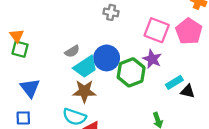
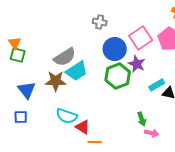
pink square: (157, 30) -> (141, 38), turned 35
gray semicircle: (72, 51) -> (65, 57), size x1.6
blue circle: (107, 58) -> (115, 49), moved
brown star: (84, 91) -> (56, 81), moved

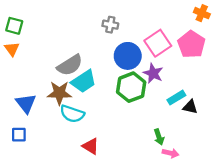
green square: (18, 55) -> (14, 26), moved
cyan semicircle: (67, 116) -> (72, 114), moved

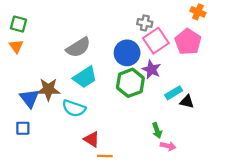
gray cross: (110, 25) -> (145, 23), moved
gray semicircle: (70, 65) -> (78, 47), moved
brown star: (59, 93) -> (48, 89), moved

